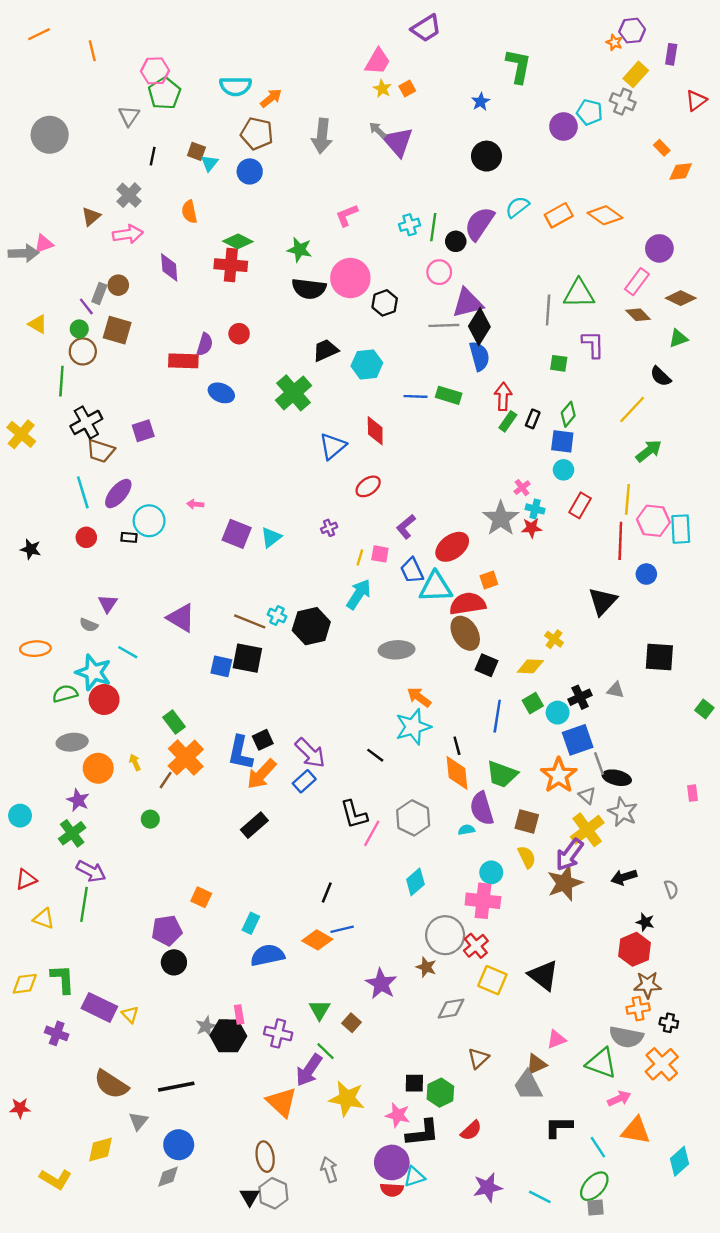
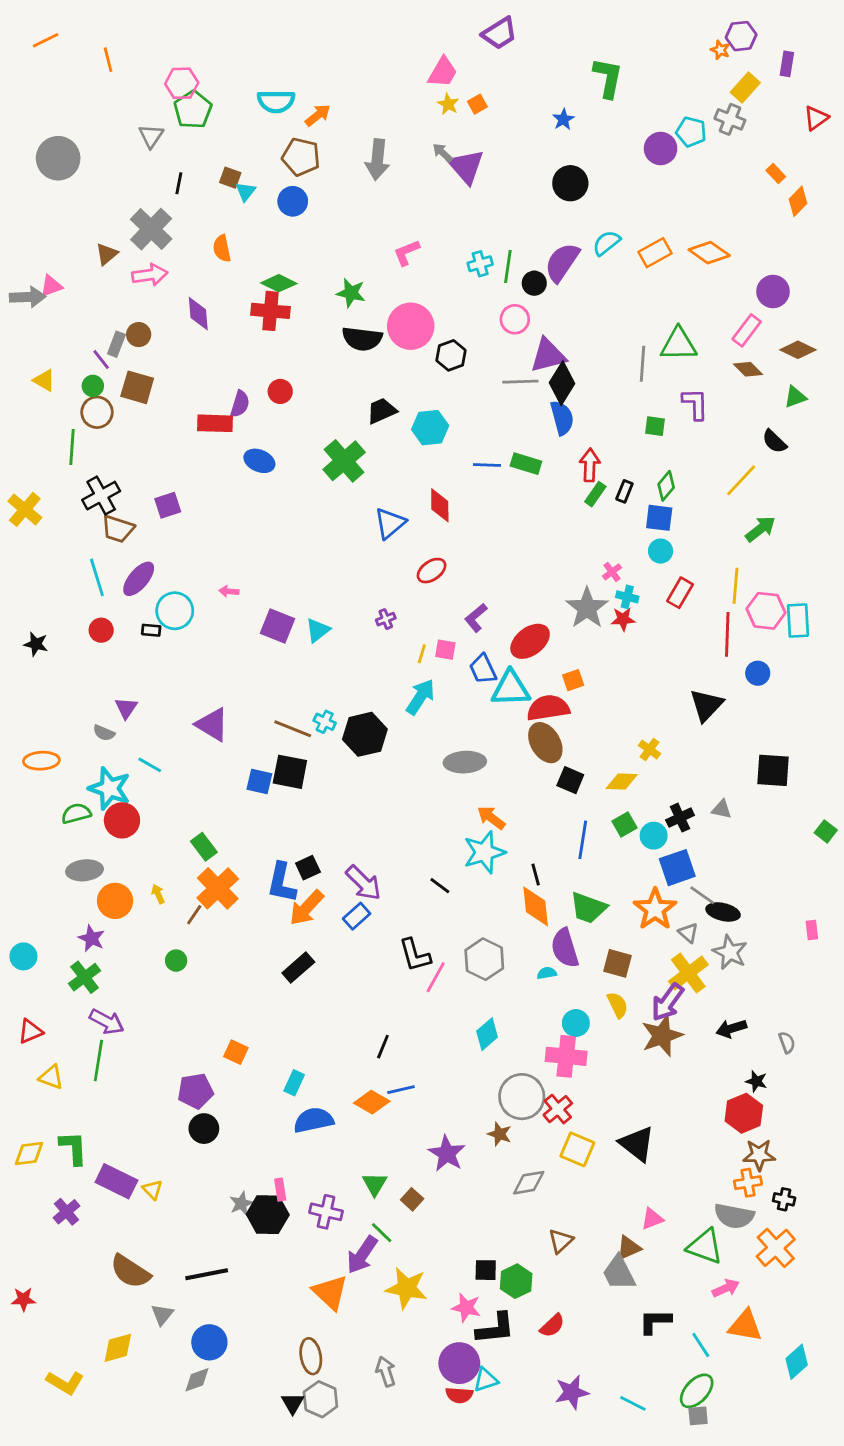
orange diamond: (681, 171) -> (798, 201), turned -40
gray cross: (129, 195) -> (151, 229), size x1.4
gray line: (599, 763) -> (702, 895), turned -35
purple cross: (57, 1033) -> (66, 1212), turned 30

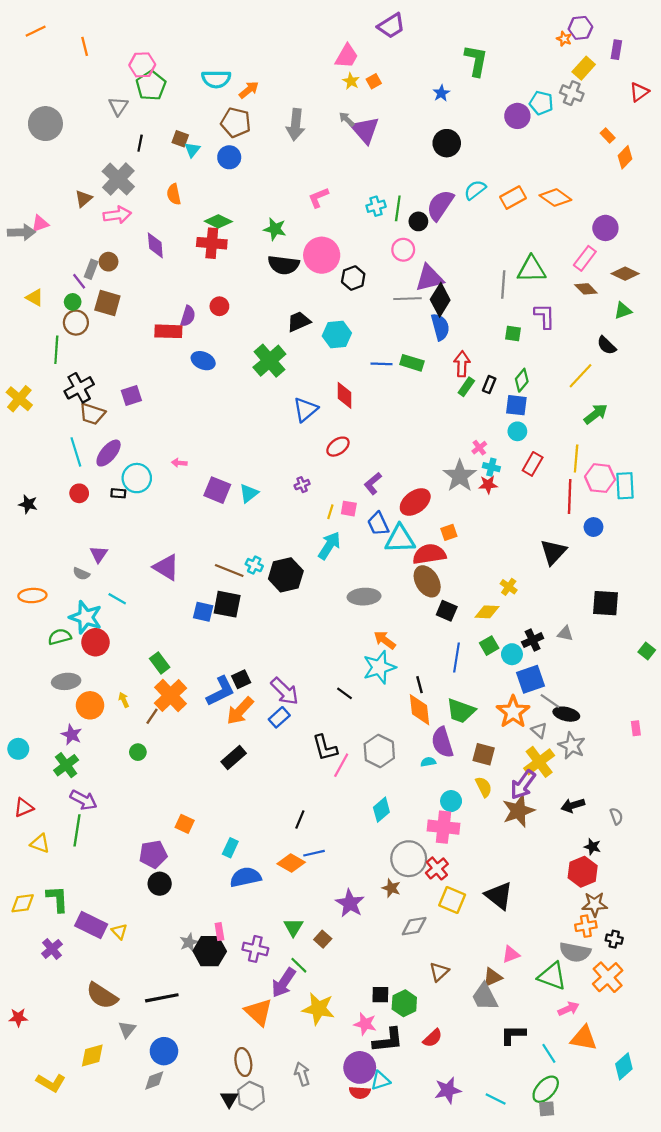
blue L-shape: (282, 883) -> (221, 691), turned -128

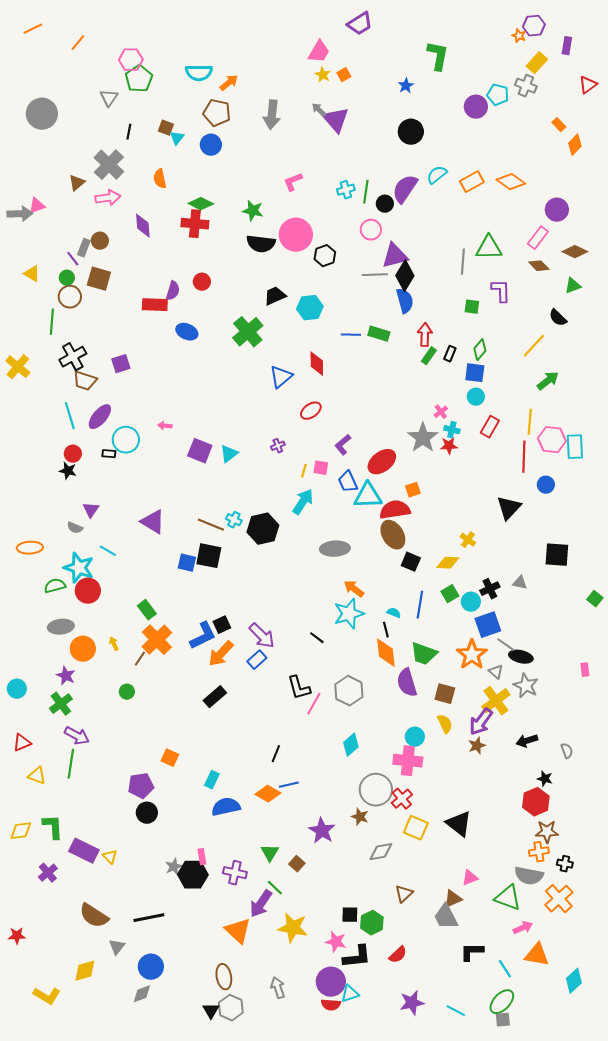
orange line: (85, 46) -> (78, 43), turned 54
black star: (28, 504) -> (68, 471), moved
cyan semicircle: (428, 762) -> (394, 613), moved, turned 32
brown star: (518, 811) -> (477, 746), size x0.6

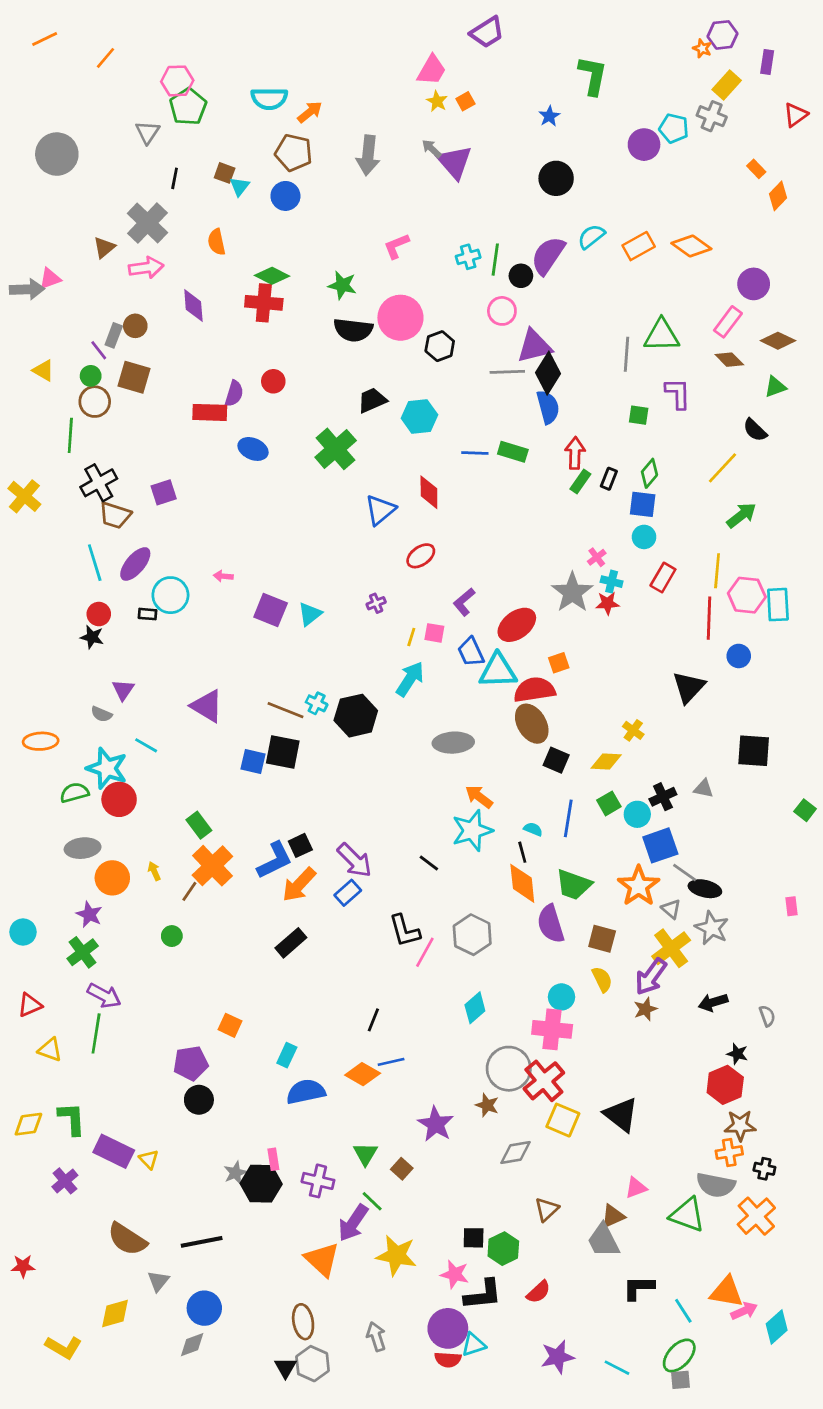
red cross: (402, 799) -> (544, 1081), size x1.4
pink arrow: (523, 928) -> (744, 1311), moved

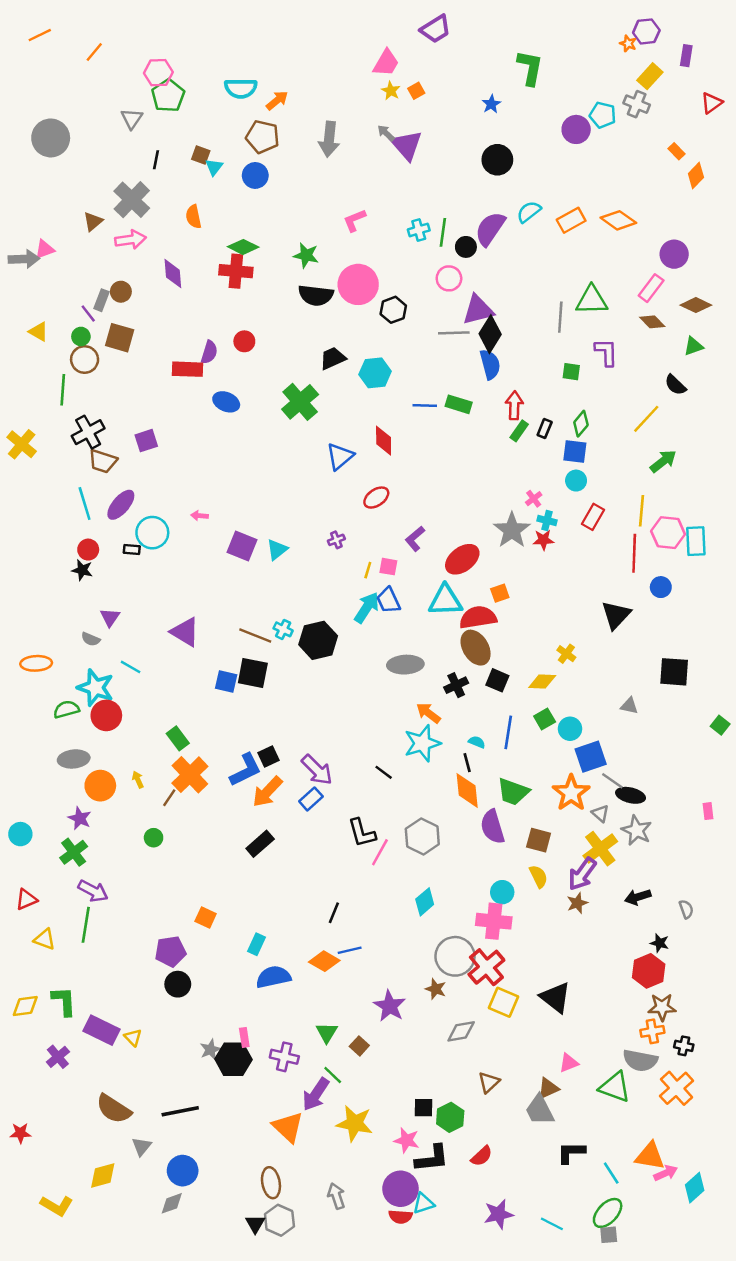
blue trapezoid: (471, 652) -> (388, 600), moved
black cross: (663, 797) -> (456, 685), moved

